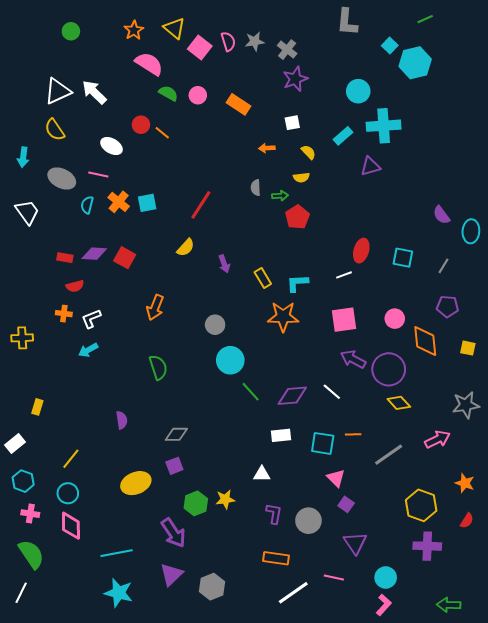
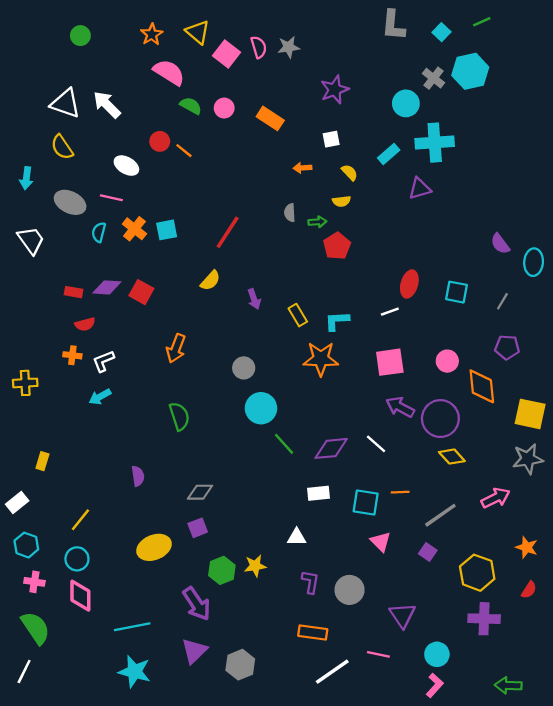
cyan square: (390, 45) -> (442, 32), moved
gray cross: (287, 50) -> (433, 78), moved
white triangle: (58, 91) -> (65, 103), turned 44
yellow square: (468, 348) -> (530, 414), moved, size x1.8
purple square: (346, 504) -> (428, 552), moved

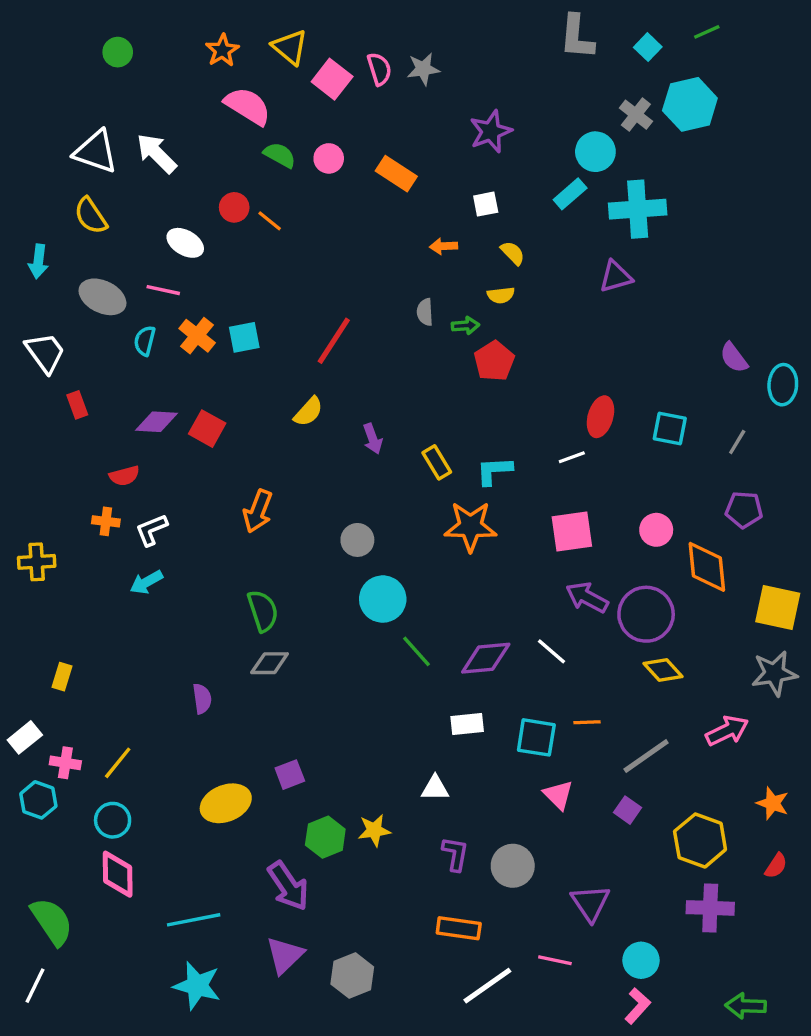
cyan rectangle: (389, 154) -> (570, 194), moved
red rectangle: (74, 292) -> (77, 405), moved, turned 60
gray diamond: (200, 492) -> (270, 663), moved
pink cross: (34, 582) -> (65, 763), moved

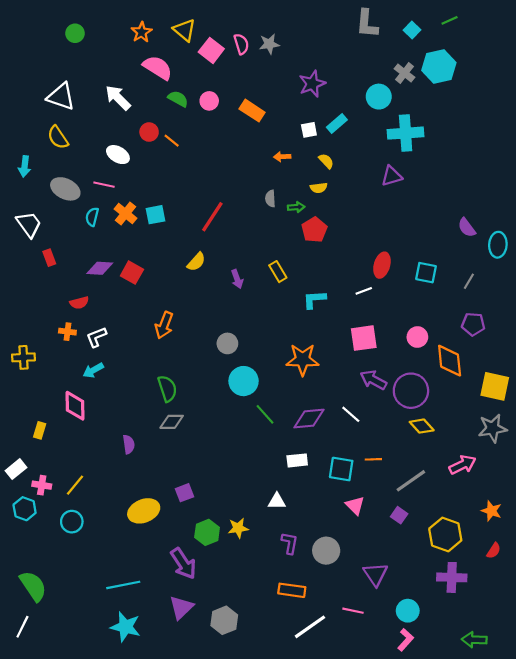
white arrow: (157, 153) -> (118, 98), moved
cyan rectangle: (570, 194) -> (337, 123), moved
yellow rectangle: (437, 462) -> (278, 272), moved
orange star: (470, 526) -> (303, 360), moved
pink diamond: (118, 874) -> (75, 406), moved

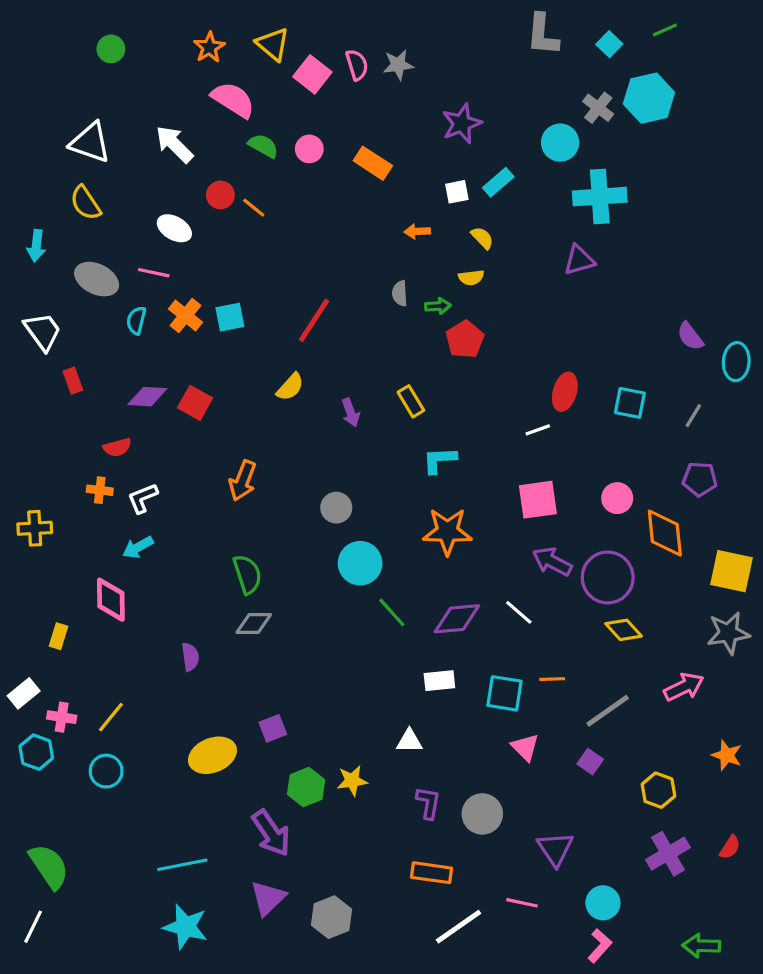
cyan L-shape: (314, 299) -> (439, 460), moved
yellow hexagon: (445, 535) -> (658, 790), size x0.7
red semicircle: (494, 551) -> (730, 847), moved
purple cross: (452, 577) -> (668, 854), turned -32

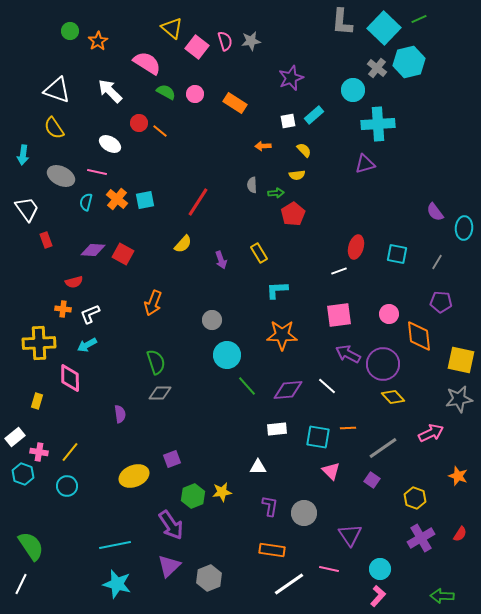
cyan square: (609, 44) -> (384, 28), size x2.0
orange star: (209, 47) -> (98, 41), moved
yellow cross: (35, 528) -> (39, 343), moved, size x1.5

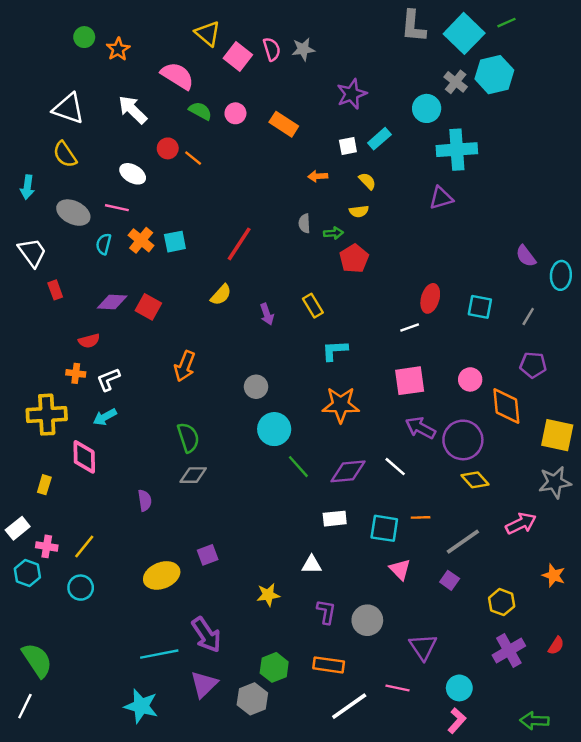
green hexagon: (193, 496) -> (274, 667), moved
cyan line: (115, 545) -> (159, 654), moved

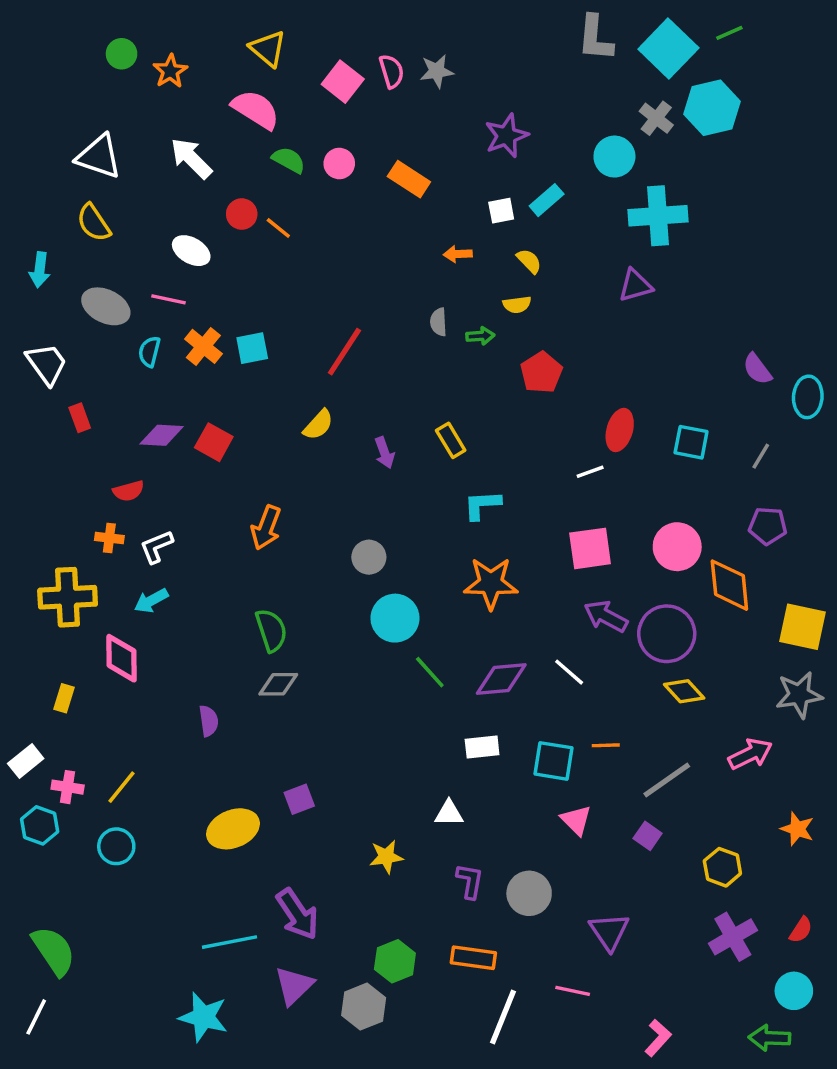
yellow triangle: (208, 33) -> (268, 49), moved
red pentagon: (354, 258) -> (541, 373), moved
pink circle: (470, 379) -> (677, 547), size x1.4
cyan circle: (459, 688) -> (794, 991), moved
white line: (349, 706) -> (503, 1017), turned -33

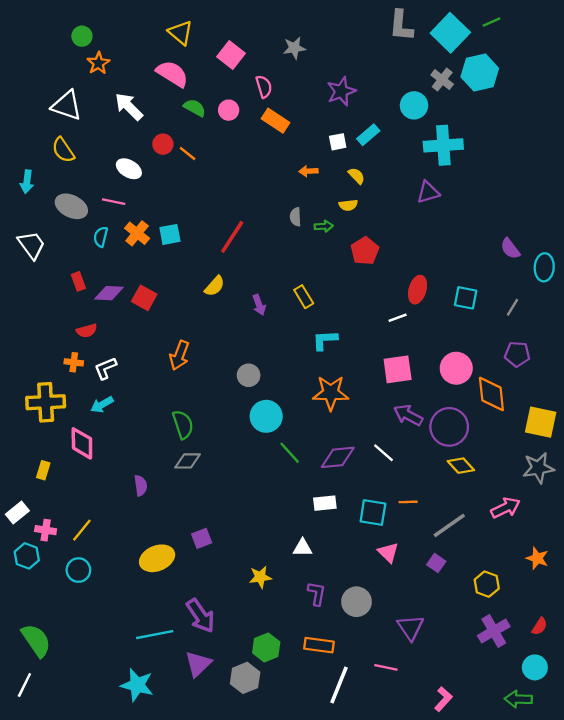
orange star: (170, 71) -> (98, 63), moved
pink semicircle: (392, 71) -> (264, 87), moved
red rectangle: (80, 418) -> (78, 281), moved

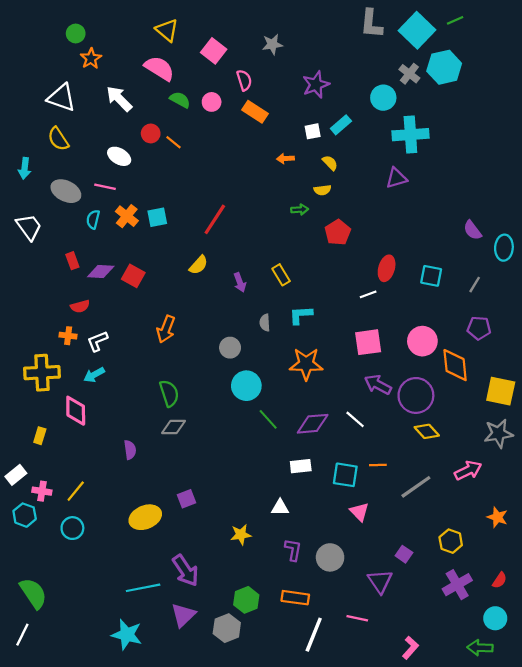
gray semicircle: (295, 217) -> (265, 323), moved
purple square: (436, 563) -> (404, 554), moved

